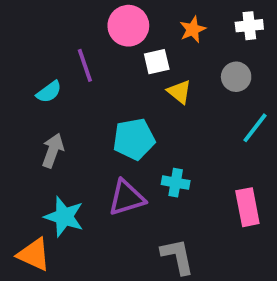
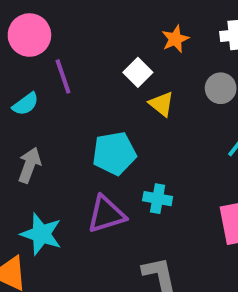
pink circle: (128, 26) -> (29, 35), moved
white square: (157, 62) -> (138, 72), turned -32

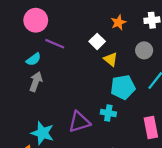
purple line: (63, 76) -> (55, 44), turned -48
cyan pentagon: (114, 153) -> (123, 87), moved
gray arrow: (29, 165) -> (36, 82), moved

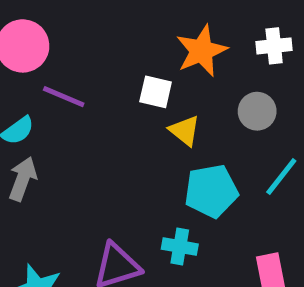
orange star: (118, 22) -> (202, 51), size x1.5
white square: (97, 41) -> (156, 92), turned -32

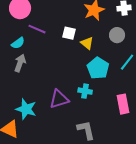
white square: (156, 92) -> (69, 33), moved
cyan pentagon: (211, 191) -> (98, 68), turned -30

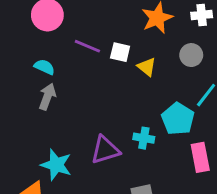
purple line: (37, 29) -> (87, 46), moved
cyan semicircle: (18, 43) -> (44, 67), turned -120
cyan pentagon: (98, 68) -> (178, 119), moved

